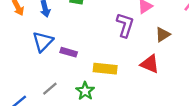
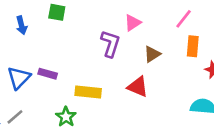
blue triangle: (43, 42) -> (19, 78), moved
gray line: (50, 89) -> (15, 117), moved

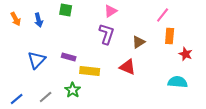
pink triangle: (133, 23) -> (111, 11), moved
purple rectangle: (48, 74) -> (69, 57), moved
gray line: (15, 117) -> (46, 97), moved

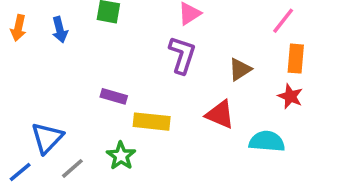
orange arrow: (16, 19) -> (18, 28), turned 40
red star: (186, 54) -> (290, 96), moved
blue triangle: (37, 60) -> (47, 138), moved
cyan semicircle: (178, 82) -> (267, 141), moved

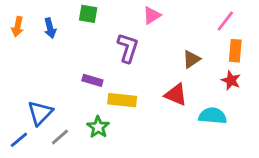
purple L-shape: (182, 55) -> (128, 48), moved

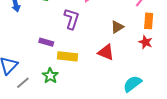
cyan semicircle: (213, 116) -> (132, 84), moved, turned -42

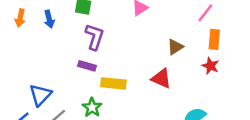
purple L-shape: (72, 19) -> (95, 37), moved

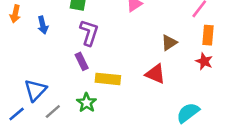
blue arrow: (49, 19) -> (43, 25), moved
purple rectangle: (87, 66) -> (82, 61), turned 48

